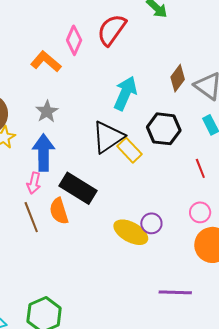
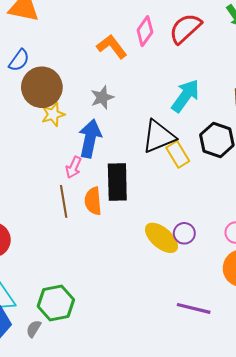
black rectangle: (78, 188) -> (117, 182), turned 45

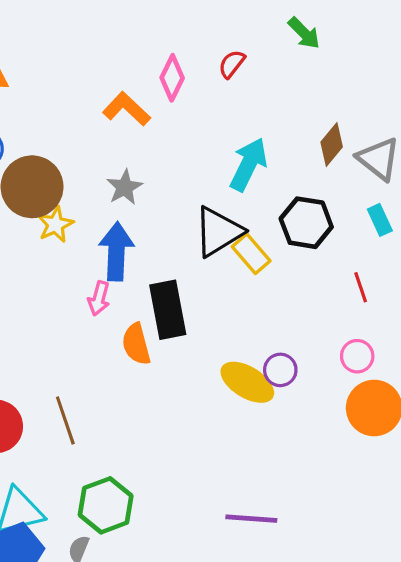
red semicircle: (185, 28) -> (232, 64), size x0.6
brown line: (64, 201) -> (65, 420), moved
purple line: (194, 308) -> (251, 519), moved

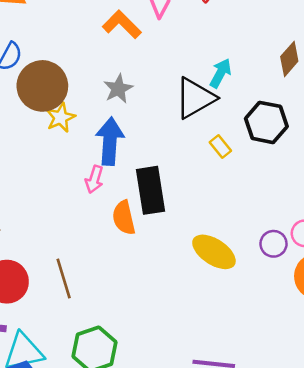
cyan arrow: (248, 164) -> (221, 73), size x0.7
black triangle: (218, 232) -> (195, 98), moved
yellow rectangle: (251, 254) -> (220, 147), size x0.7
purple circle: (280, 370) -> (273, 244), moved

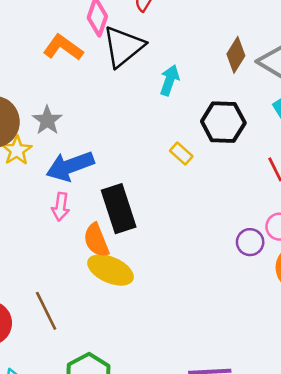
gray star: (118, 89) -> (47, 120), moved
black triangle: (195, 98) -> (123, 47), moved
blue arrow: (110, 141) -> (70, 166), turned -105
yellow ellipse: (214, 252) -> (110, 270), moved

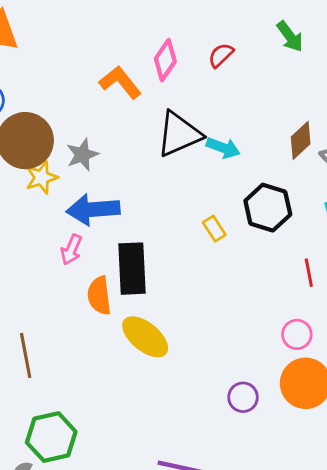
black triangle: (123, 47) -> (179, 134), moved
cyan arrow: (170, 80) -> (223, 148), turned 76
purple circle: (250, 242) -> (243, 397), moved
yellow ellipse: (110, 270) -> (145, 337), moved

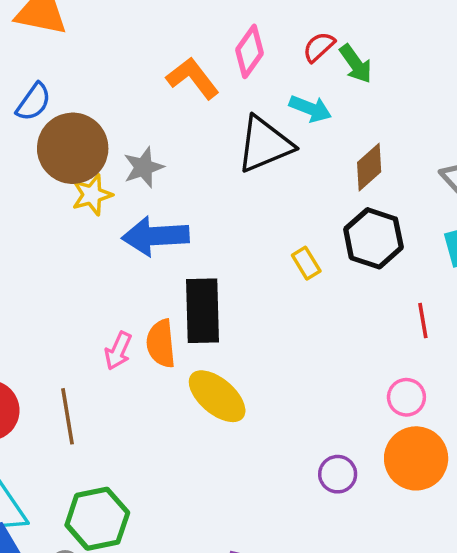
green arrow: (290, 36) -> (356, 64), moved
brown diamond: (301, 140) -> (369, 167), moved
cyan arrow: (223, 148) -> (310, 109), moved
pink arrow: (71, 250) -> (118, 351), moved

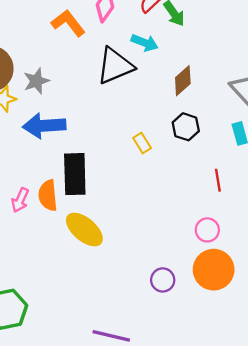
black hexagon: (373, 238) -> (186, 127), size x0.7

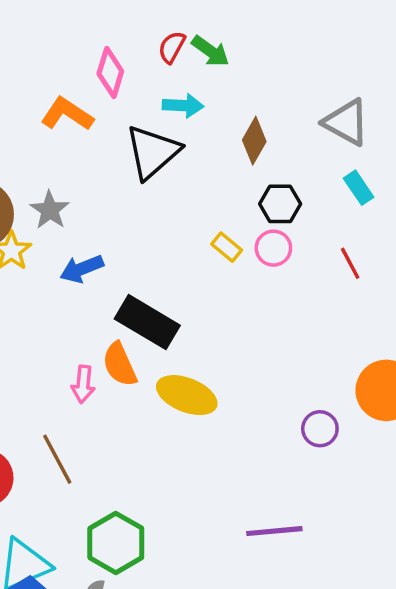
blue arrow: (44, 126) -> (82, 269), size x0.7
black rectangle: (75, 174) -> (147, 322), turned -39
pink circle: (207, 230) -> (273, 248), moved

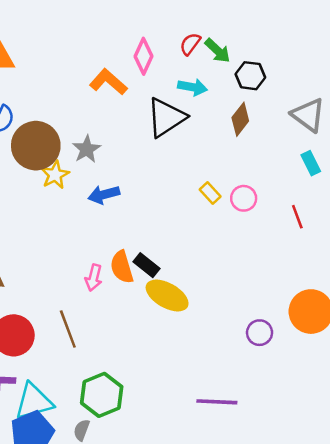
black hexagon: (280, 204) -> (250, 76), moved
black rectangle: (147, 322) -> (146, 265), moved, size x0.6

